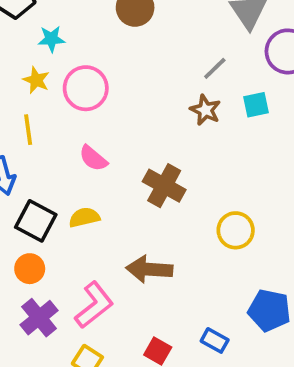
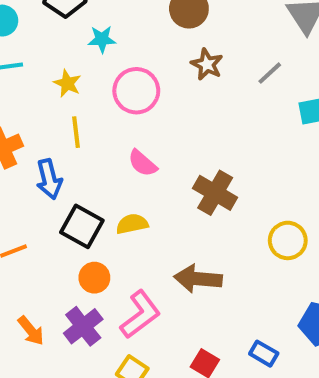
yellow star: (36, 80) -> (67, 83), moved
brown star: (205, 110) -> (207, 64), moved
orange circle: (30, 269) -> (94, 278), moved

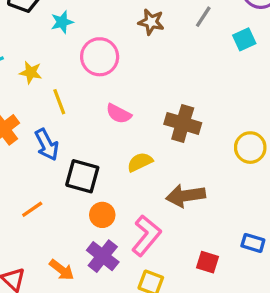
yellow star: (67, 83) -> (31, 72), moved
yellow semicircle: (132, 224) -> (140, 162), moved

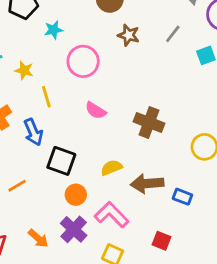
yellow semicircle: (140, 162) -> (112, 168), moved
pink L-shape: (146, 236) -> (112, 215), turned -88
blue rectangle: (253, 243) -> (182, 197), moved

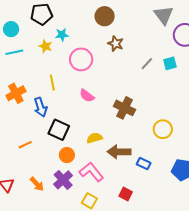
gray line: (173, 34) -> (147, 64), moved
yellow star: (24, 70) -> (45, 46), moved

